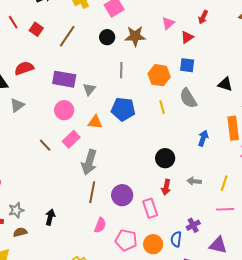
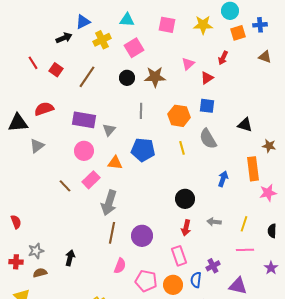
pink rectangle: (150, 208) -> (179, 256), moved

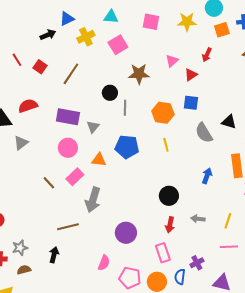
black circle: (127, 78) -> (110, 93), moved
gray semicircle: (208, 139) -> (204, 133), moved
brown line: (112, 233) -> (68, 227), moved, turned 65

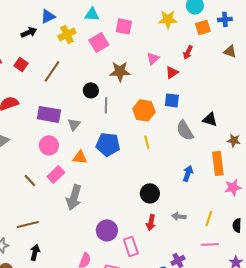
pink square: (151, 22) -> (124, 26), moved
brown line: (68, 227) -> (28, 224), moved
pink rectangle: (163, 253) -> (131, 246), moved

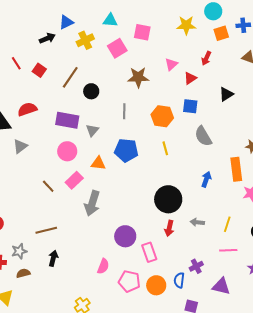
black circle: (91, 90) -> (91, 91), moved
black triangle: (210, 119) -> (226, 94), moved, turned -49
black circle: (150, 193) -> (168, 199), size x1.4

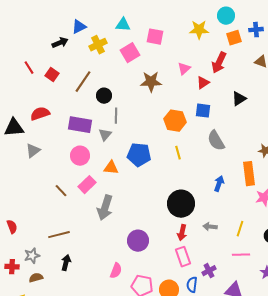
red arrow: (206, 58) -> (219, 63), size x1.5
gray line: (124, 111) -> (116, 116), moved
pink rectangle: (149, 252) -> (183, 257), moved

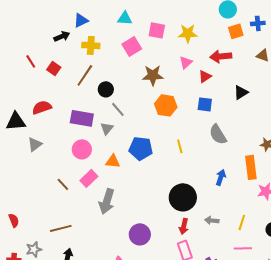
yellow star: (199, 30) -> (188, 33), moved
yellow cross: (98, 45) -> (91, 45), moved, turned 30
red arrow: (219, 63) -> (221, 56), turned 60
gray line: (116, 116) -> (118, 109), turned -42
orange hexagon: (175, 121) -> (166, 105), moved

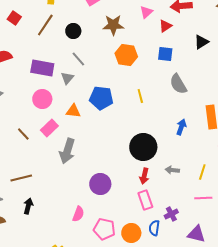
black circle: (106, 89) -> (73, 31), moved

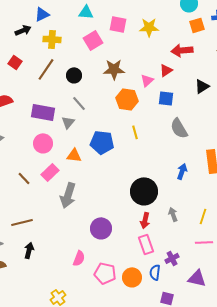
pink triangle: (146, 12) -> (147, 80), moved
yellow line: (140, 96) -> (135, 132), moved
gray arrow: (172, 170) -> (173, 214), turned 64

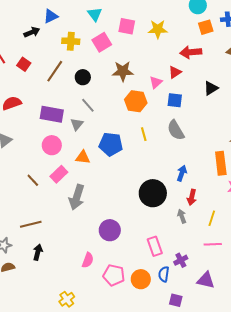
cyan triangle: (86, 12) -> (95, 14), turned 49
yellow cross: (52, 39) -> (71, 41), moved
gray semicircle: (179, 128) -> (176, 130), moved
blue arrow: (182, 171) -> (182, 173), moved
red arrow: (145, 220) -> (192, 197), moved

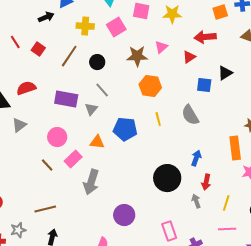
pink triangle: (156, 82) -> (161, 47), moved
blue square: (175, 100) -> (204, 85), moved
pink circle: (52, 145) -> (57, 137), moved

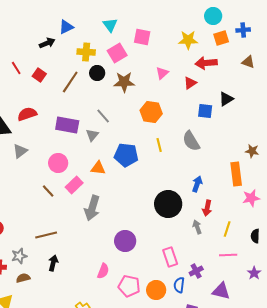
yellow star: (172, 14) -> (188, 40), moved
brown star: (137, 56) -> (124, 82), moved
black circle: (97, 62) -> (97, 73), moved

